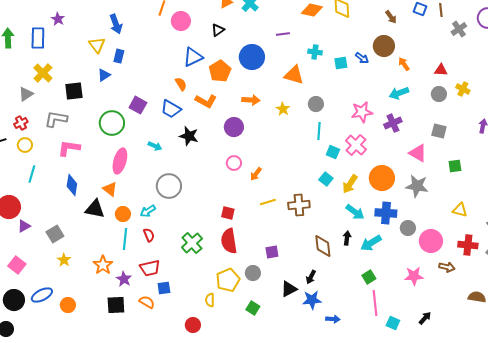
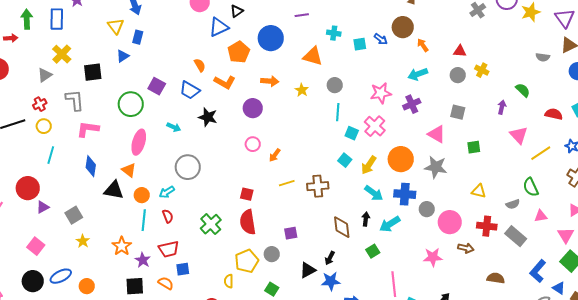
blue triangle: (193, 57) -> (219, 27), moved
gray L-shape: (56, 119) -> (75, 100), turned 75
green square: (369, 277) -> (373, 251), moved

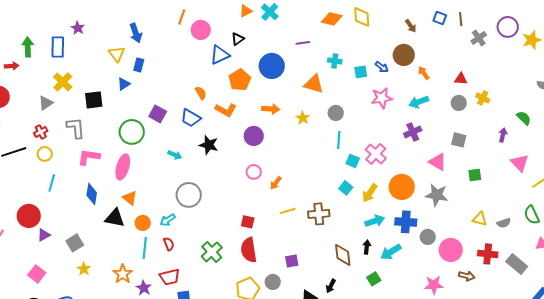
pink star: (381, 93) -> (382, 98), moved
pink ellipse: (139, 142) -> (123, 167), moved
cyan arrow: (374, 193) -> (375, 221), turned -54
gray semicircle: (513, 204) -> (504, 223), moved

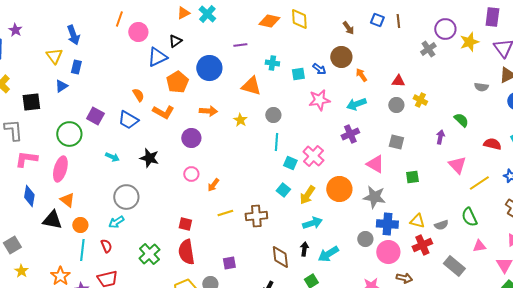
gray cross: (479, 38) -> (428, 49), moved
black star: (209, 145) -> (149, 158), moved
cyan arrow: (168, 220) -> (116, 222), moved
blue cross: (406, 222) -> (387, 224), moved
red cross: (488, 254) -> (422, 245), moved, turned -30

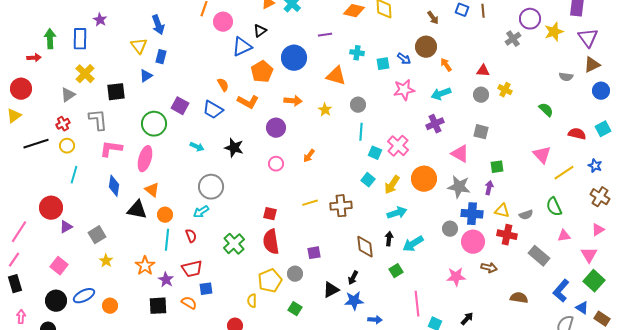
purple arrow: (440, 137) -> (489, 188), moved
orange arrow: (213, 185) -> (309, 156), moved
red cross: (422, 245) -> (507, 235), turned 36

